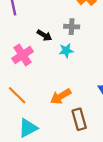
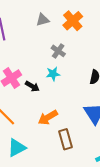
gray cross: (72, 27) -> (58, 51), turned 32
black arrow: (44, 35) -> (32, 86), moved

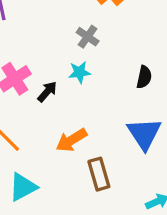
black arrow: (32, 86) -> (47, 92), turned -80

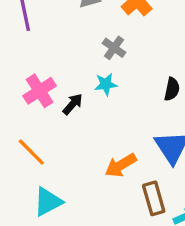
orange arrow: (71, 140) -> (121, 165), moved
brown rectangle: (99, 174) -> (154, 198), moved

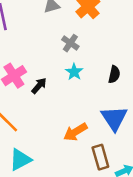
cyan star: (106, 84) -> (74, 72), moved, turned -30

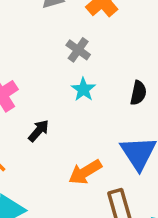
black arrow: (39, 86) -> (39, 131), moved

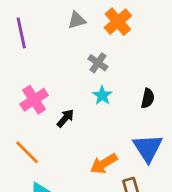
black arrow: (39, 131) -> (65, 118), moved

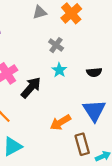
black semicircle: (148, 98) -> (94, 72), turned 72
black arrow: (65, 118) -> (31, 88), size x1.5

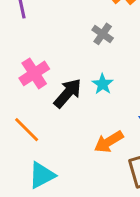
cyan star: (59, 70) -> (103, 84), moved

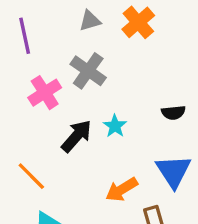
gray cross: (103, 34) -> (88, 71), moved, size x1.5
pink cross: (34, 73) -> (45, 93), moved

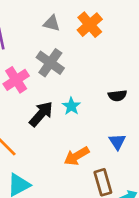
gray triangle: (90, 21) -> (52, 23), turned 30
blue triangle: (173, 171) -> (117, 142), size x0.6

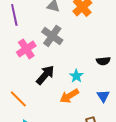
cyan star: (71, 106) -> (76, 76), moved
orange arrow: (77, 156) -> (69, 96), moved

